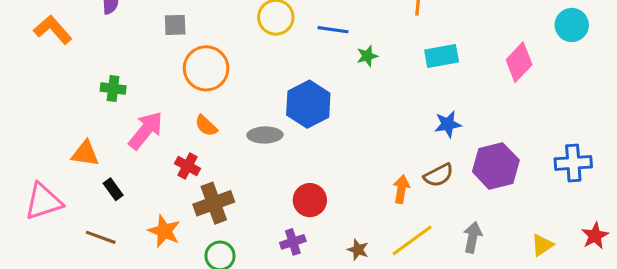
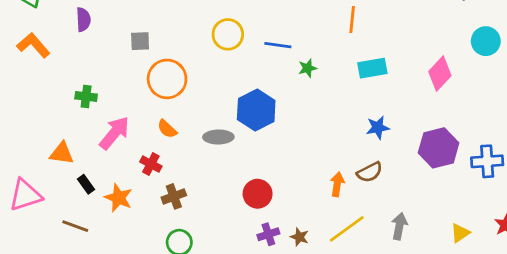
purple hexagon: (496, 166) -> (439, 148), moved
brown cross: (214, 203) -> (174, 196), size x0.7
orange star: (164, 231) -> (118, 198), moved
purple cross: (293, 242) -> (268, 234), moved

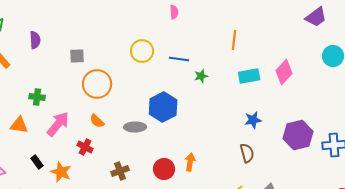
pink diamond: (440, 74) -> (284, 72), moved
orange triangle: (62, 153) -> (19, 125), moved
brown semicircle: (370, 172) -> (247, 153), turned -78
orange arrow: (337, 184) -> (190, 162), moved
brown cross: (174, 196) -> (120, 171), moved

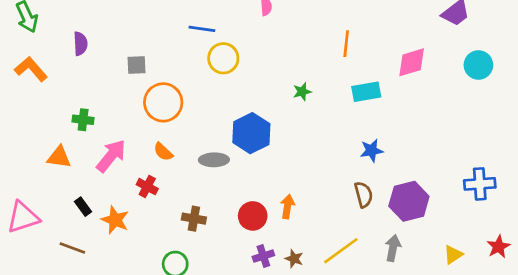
blue line: (179, 59) -> (202, 29), moved
pink diamond: (284, 72) -> (412, 62), moved, turned 30
purple hexagon: (298, 135) -> (409, 201), moved
brown cross: (120, 171) -> (194, 219), turned 30

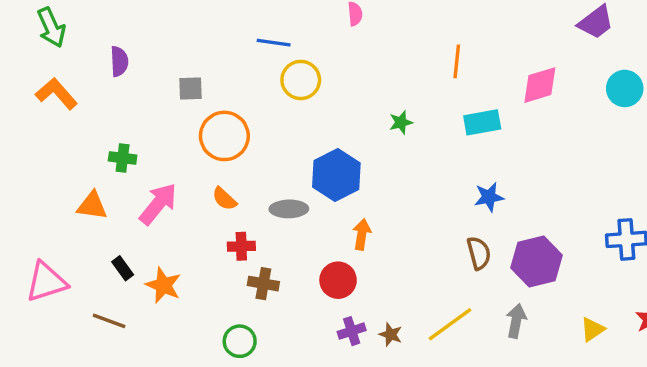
red cross: (147, 187) -> (241, 246), moved, turned -30
orange arrow: (287, 207) -> (362, 234), moved

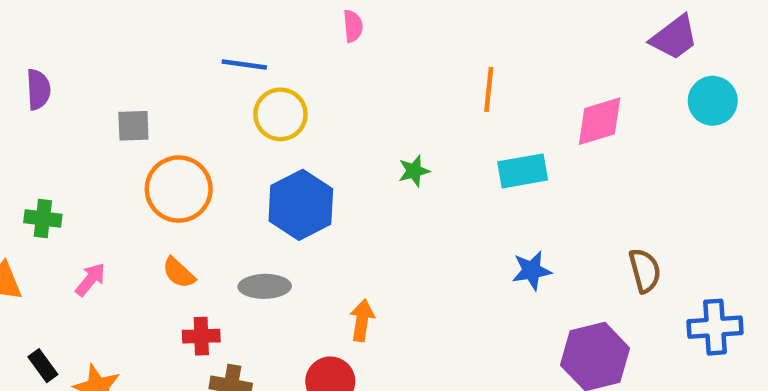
cyan circle: (625, 88) -> (713, 101), moved
blue hexagon: (336, 175) -> (301, 205), moved
pink arrow: (158, 204) -> (90, 280), size x0.6
brown semicircle: (479, 253) -> (645, 271), moved

